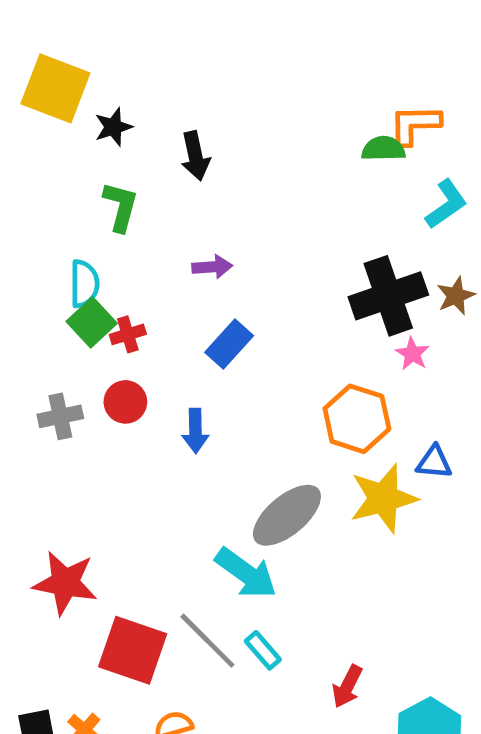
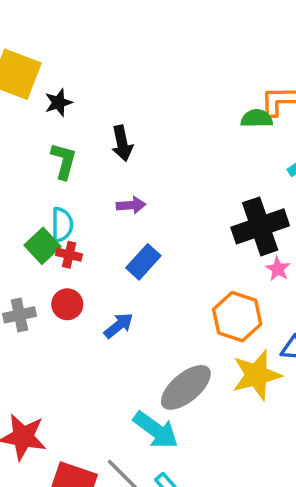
black arrow: (195, 156) -> (122, 143), moved
cyan semicircle: (84, 284) -> (62, 225), moved
red cross: (128, 334) -> (69, 255), turned 30
blue arrow: (195, 431) -> (119, 326), turned -128

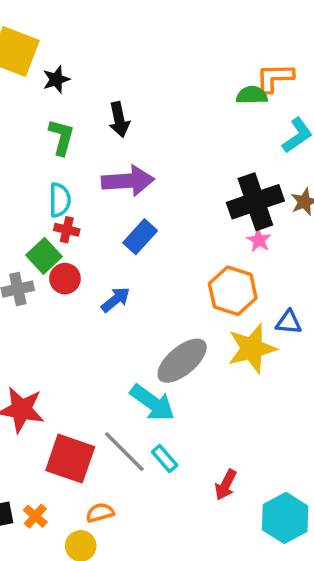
purple arrow: (131, 205) -> (128, 181), size x1.8
green square: (43, 246) -> (44, 256), moved
pink star: (278, 269) -> (259, 240), moved

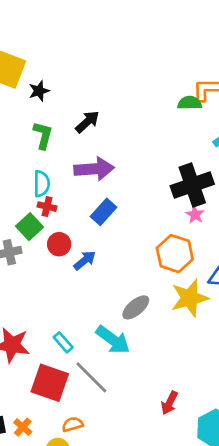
black arrow: (119, 120) -> (87, 122), turned -120
red circle: (65, 279) -> (59, 244), moved
gray ellipse: (182, 361) -> (136, 307), size x0.7
cyan rectangle: (165, 459) -> (63, 342), moved

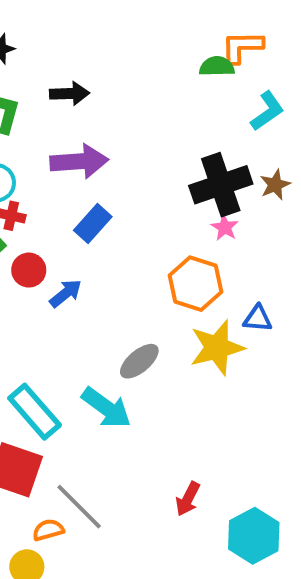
black arrow: (87, 122) -> (69, 94), turned 40
cyan rectangle: (63, 342) -> (35, 412), size x1.8
gray line: (91, 377) -> (79, 507), moved

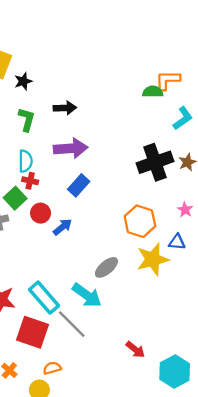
pink star: (225, 227) -> (185, 210), moved
red arrow: (188, 499) -> (135, 350), turned -78
gray line: (79, 507) -> (72, 324), moved

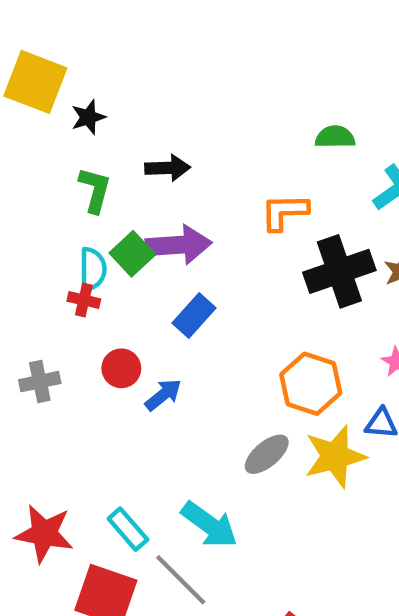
orange L-shape: (168, 80) -> (284, 212), moved
red cross: (30, 181) -> (84, 300), moved
green square: (15, 198) -> (132, 254), moved
gray ellipse: (106, 267) -> (267, 454), moved
cyan rectangle: (44, 298) -> (128, 529), size x0.7

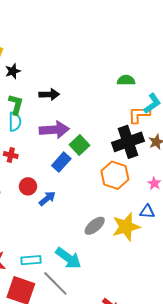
orange L-shape: (284, 212) -> (139, 115), moved
green square: (132, 254) -> (80, 145), moved
cyan semicircle: (93, 269) -> (15, 122), moved
orange hexagon: (311, 384) -> (115, 175), moved
cyan rectangle: (128, 529) -> (31, 260), turned -54

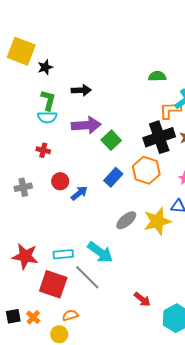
cyan semicircle: (15, 122) -> (47, 117), turned 90
blue rectangle: (61, 162) -> (113, 177), moved

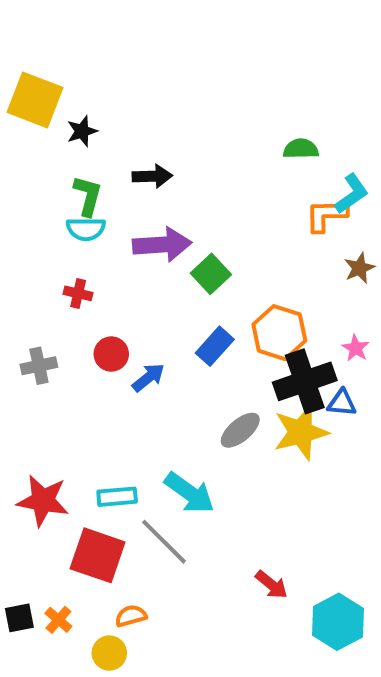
black cross: (159, 137) -> (305, 381), moved

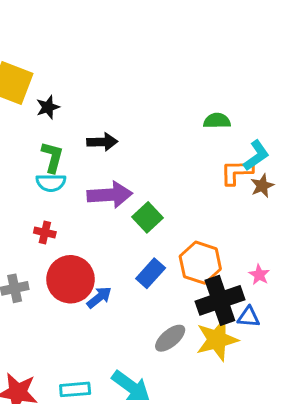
brown star: (359, 268) -> (262, 186), moved
red circle: (111, 354) -> (71, 279), size x1.8

